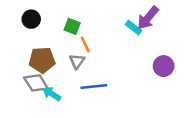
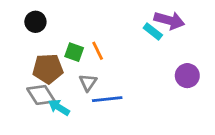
purple arrow: (148, 18) -> (169, 20), turned -115
green square: (72, 26) -> (74, 52), moved
gray triangle: (77, 61) -> (88, 83), moved

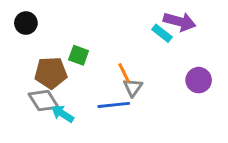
black circle: (35, 22) -> (26, 23), moved
orange line: (98, 51) -> (124, 73), moved
gray triangle: (88, 83) -> (133, 87), moved

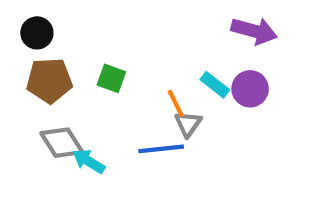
cyan rectangle: (162, 33) -> (215, 85), moved
brown pentagon: (51, 73) -> (49, 81), moved
purple circle: (199, 80) -> (250, 89), moved

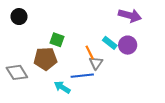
brown pentagon: (49, 81) -> (45, 59), moved
gray diamond: (62, 143) -> (17, 72), moved
cyan arrow: (89, 161) -> (62, 87), moved

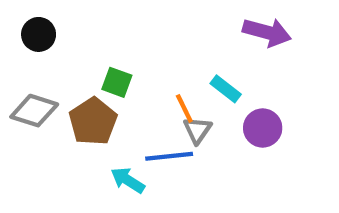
purple circle: (128, 45) -> (263, 128), moved
brown pentagon: (45, 59) -> (93, 121), turned -30
gray diamond: (17, 72) -> (34, 111), moved, turned -40

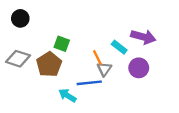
purple arrow: (267, 32) -> (143, 37), moved

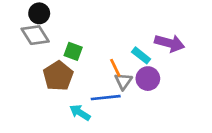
black circle: (20, 18) -> (39, 13), moved
gray diamond: (18, 59) -> (35, 35), moved, turned 40
purple circle: (139, 68) -> (148, 79), moved

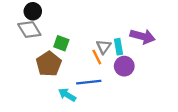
cyan rectangle: (141, 55) -> (119, 47), turned 42
gray triangle: (123, 81) -> (104, 47), moved

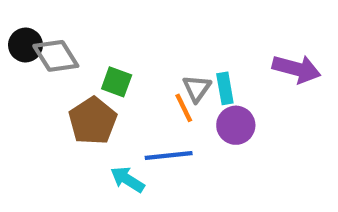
black circle: (33, 11) -> (25, 45), moved
purple arrow: (143, 36) -> (297, 69), moved

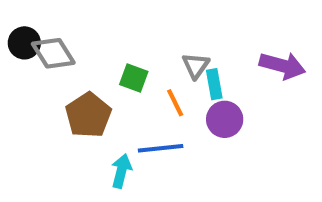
green square: (117, 82) -> (134, 78), moved
gray triangle: (197, 88) -> (196, 66), moved
cyan arrow: (127, 179) -> (121, 171), turned 72

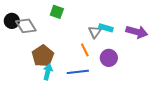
green square: (134, 78) -> (57, 12), moved
cyan rectangle: (214, 84) -> (106, 28), moved, turned -64
cyan arrow: (121, 171) -> (48, 72), moved

